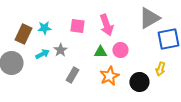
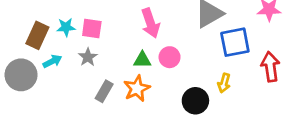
pink square: (77, 26) -> (92, 29), moved
cyan arrow: (42, 54) -> (52, 61), moved
orange star: (109, 76) -> (137, 88), moved

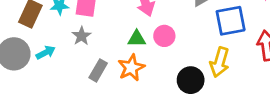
cyan arrow: (52, 61) -> (46, 52), moved
yellow arrow: (224, 83) -> (220, 62), size x1.5

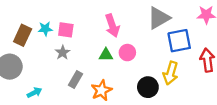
cyan arrow: (46, 52) -> (34, 93), moved
orange star: (131, 68) -> (101, 90), moved

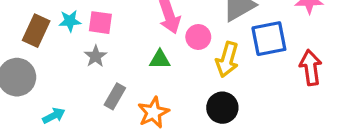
pink circle: (127, 53) -> (198, 37), moved
yellow arrow: (171, 73) -> (227, 59), moved

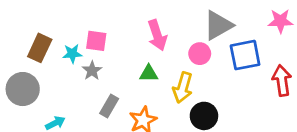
cyan star: (70, 21) -> (72, 54), moved
pink circle: (198, 37) -> (200, 54), moved
yellow arrow: (227, 59) -> (183, 88), moved

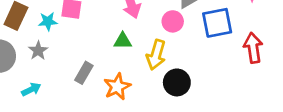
gray star: (92, 71) -> (38, 51), moved

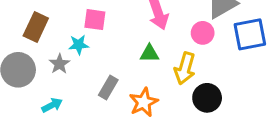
cyan star: (48, 21) -> (79, 45), moved

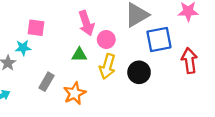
pink circle: (203, 33) -> (106, 40), moved
black circle: (207, 98) -> (139, 72), moved

